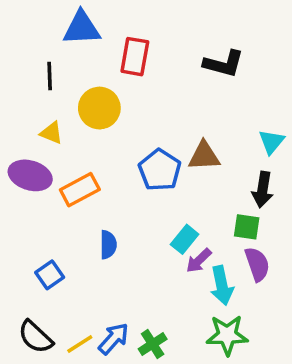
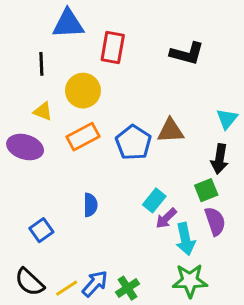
orange rectangle: (80, 190) -> (83, 137), moved
green square: (247, 227) -> (206, 190), turned -30

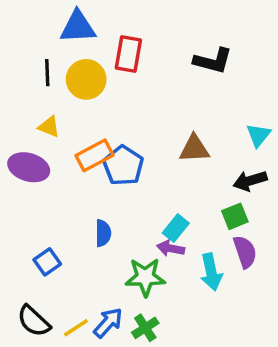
yellow circle: (83, 91) -> (86, 79), moved
blue pentagon: (133, 143) -> (123, 166), moved
black arrow: (220, 159) -> (250, 181), turned 64
purple arrow: (166, 218) -> (171, 248), moved, turned 55
green star: (190, 281) -> (145, 277), moved

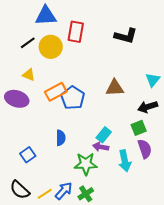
black line: (47, 73) -> (28, 43), turned 56

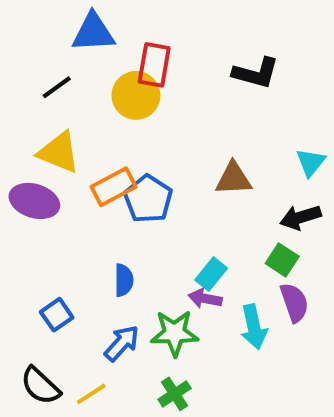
yellow circle: (51, 47) -> (136, 95), moved
yellow triangle: (29, 75) -> (59, 152), size x1.6
green square: (139, 128) -> (282, 260), turned -35
blue arrow: (64, 191) -> (122, 343), moved

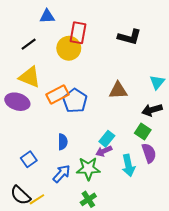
blue triangle: (93, 32) -> (47, 16), size x0.7
purple arrow: (205, 298) -> (104, 151), turned -35
yellow line: (91, 394) -> (37, 199), moved

